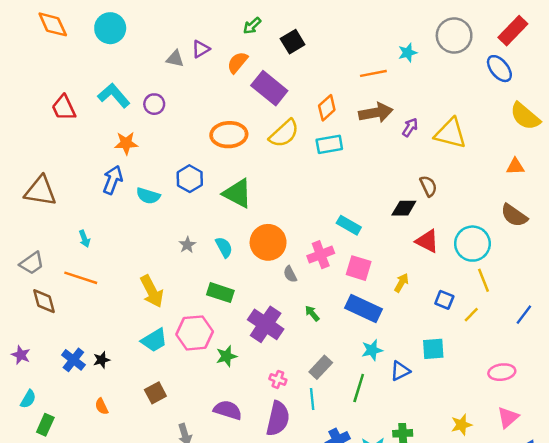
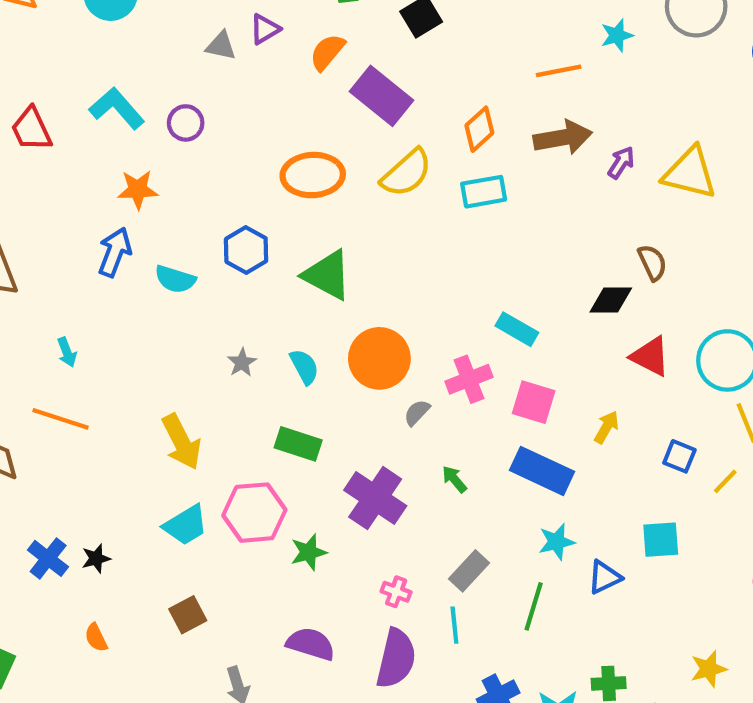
gray semicircle: (290, 274) -> (417, 413), turned 70

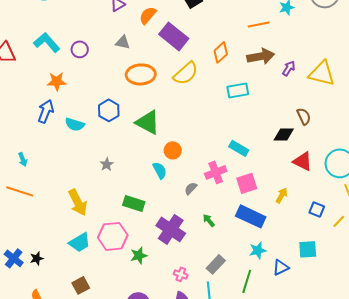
gray triangle: (221, 46) -> (123, 42), moved
cyan rectangle: (484, 192) -> (238, 90), moved
orange circle: (379, 358) -> (173, 150), moved, size x0.6
cyan semicircle: (304, 367) -> (160, 170), moved
pink square: (534, 402) -> (247, 183), turned -35

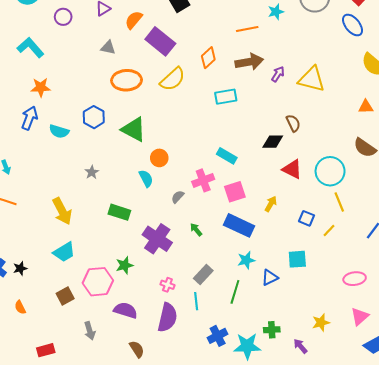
purple circle: (80, 49) -> (63, 17), moved
pink hexagon: (113, 236) -> (98, 282), moved

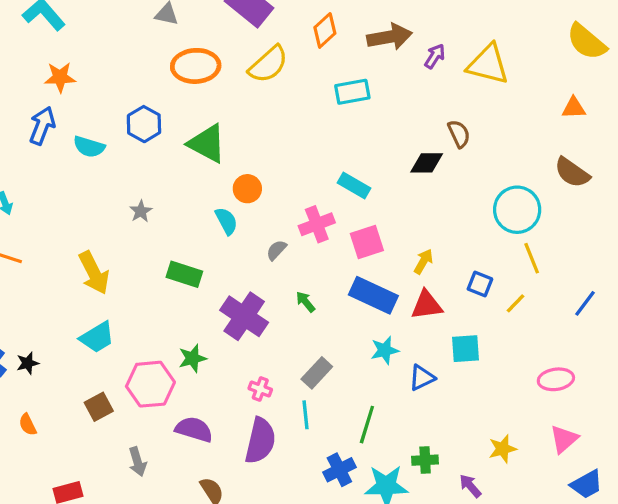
red triangle: (292, 169) -> (427, 305), moved, turned -35
green line: (235, 292) -> (367, 425), moved

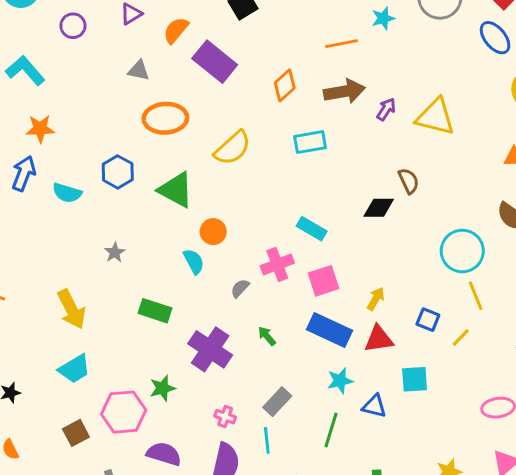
yellow semicircle: (268, 64) -> (233, 148), moved
blue triangle: (422, 378) -> (374, 406), turned 40
green line: (367, 425) -> (331, 430), moved

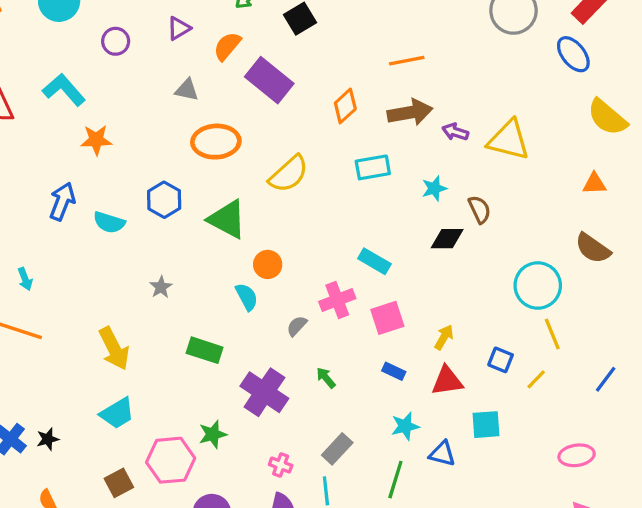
cyan star: (383, 18) -> (434, 188), moved
purple arrow: (386, 109) -> (455, 132), turned -105
orange star: (40, 129) -> (96, 140), moved
blue rectangle: (330, 330) -> (394, 371), size x0.5

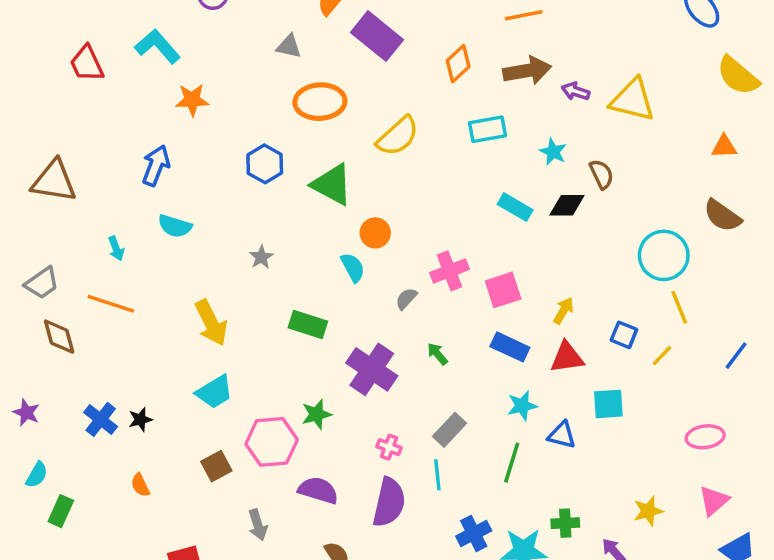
cyan star: (434, 188) -> (553, 152), turned -30
cyan semicircle: (109, 222) -> (175, 226), moved
cyan rectangle: (374, 261) -> (515, 207), moved
blue rectangle: (394, 371) -> (510, 347), size x1.5

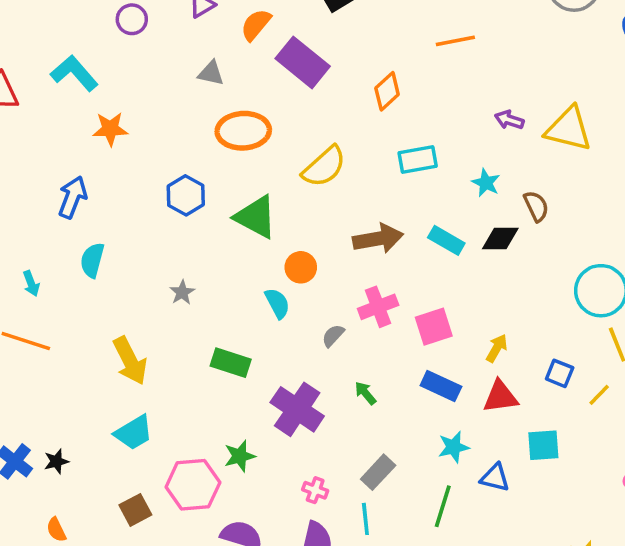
brown arrow: (527, 71) -> (378, 239), moved
cyan semicircle: (175, 226) -> (92, 260), turned 88

